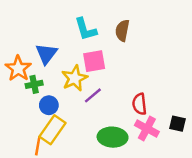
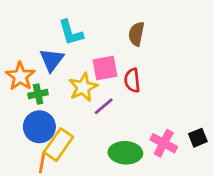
cyan L-shape: (86, 29) -> (71, 33), moved
red semicircle: (139, 104) -> (132, 80), moved
blue circle: (49, 105) -> (39, 127), moved, size x1.5
black square: (177, 124) -> (198, 138), turned -35

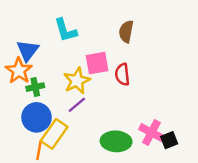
blue triangle: (52, 60) -> (28, 50), moved
purple line: (104, 106) -> (77, 105), moved
black square: (198, 138) -> (169, 140), moved

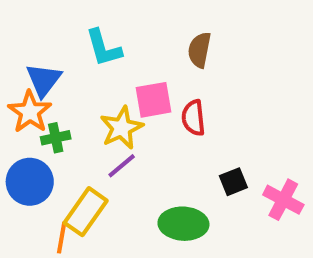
blue circle: (36, 117) -> (30, 182), moved
pink cross: (151, 133) -> (283, 200), moved
black square: (169, 140) -> (233, 182), moved

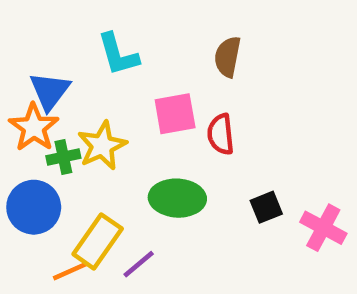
yellow star: (122, 128) -> (102, 146), moved
purple line: (122, 166) -> (139, 264), moved
green ellipse: (183, 224) -> (177, 198), moved
orange line: (62, 238) -> (70, 271), turned 56

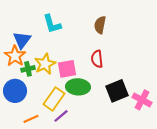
pink square: (175, 114) -> (67, 69), moved
black square: (266, 207) -> (117, 91), size x1.6
yellow rectangle: (98, 241) -> (54, 99), moved

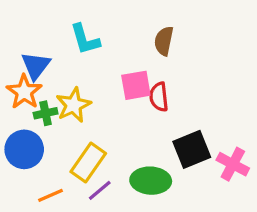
pink square: (67, 69) -> (136, 85), moved
green ellipse: (78, 87) -> (151, 181), moved

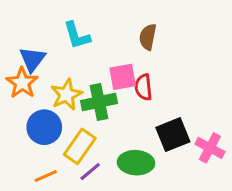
green cross: (46, 113) -> (99, 102), moved, size x1.6
blue circle: (24, 149) -> (44, 127), moved

